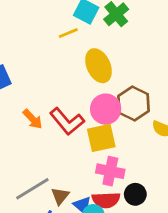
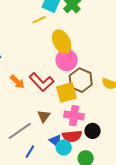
brown hexagon: (133, 103) -> (81, 80), moved
pink circle: (106, 109) -> (66, 60), moved
brown triangle: (60, 196) -> (44, 116), moved

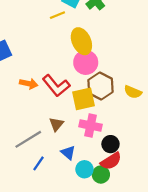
orange arrow: (17, 82) -> (29, 84), turned -35
red semicircle: (72, 136) -> (111, 161), moved, turned -30
cyan circle: (64, 147) -> (84, 169), moved

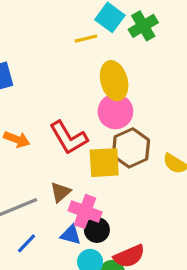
orange arrow: (29, 84) -> (17, 139), moved
pink cross: (91, 126) -> (85, 211), moved
black circle: (110, 144) -> (97, 230), moved
blue triangle: (68, 153) -> (71, 235), turned -35

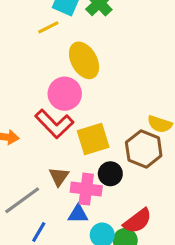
pink circle: (115, 111) -> (65, 94), moved
brown hexagon: (131, 148) -> (144, 149), moved
black circle: (97, 230) -> (110, 174), moved

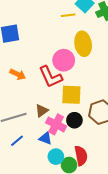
red semicircle: (138, 221) -> (81, 156), turned -84

